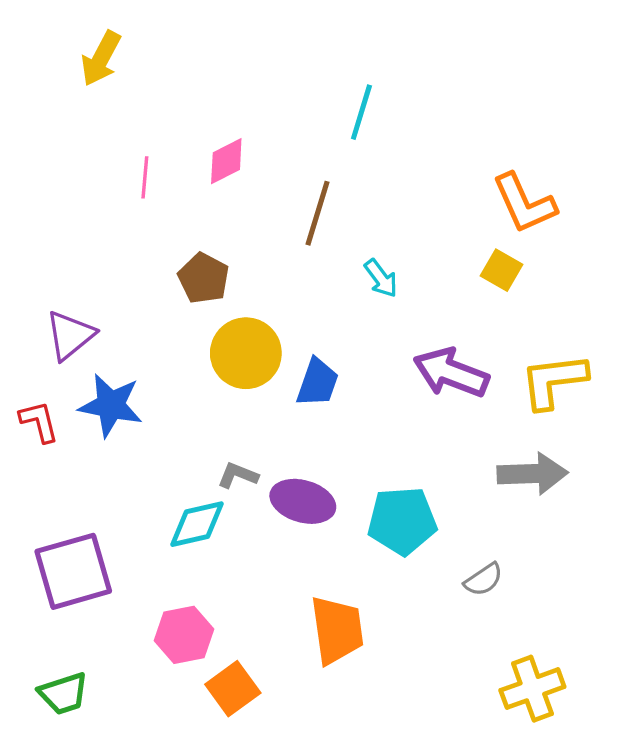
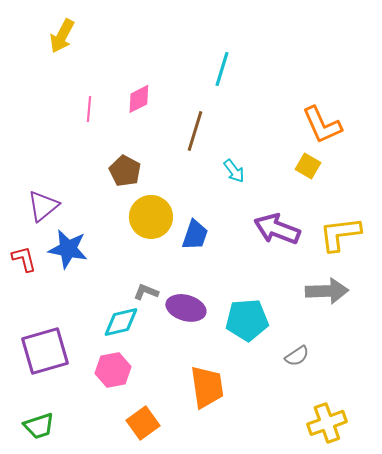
pink hexagon: (184, 635) -> (113, 370), moved

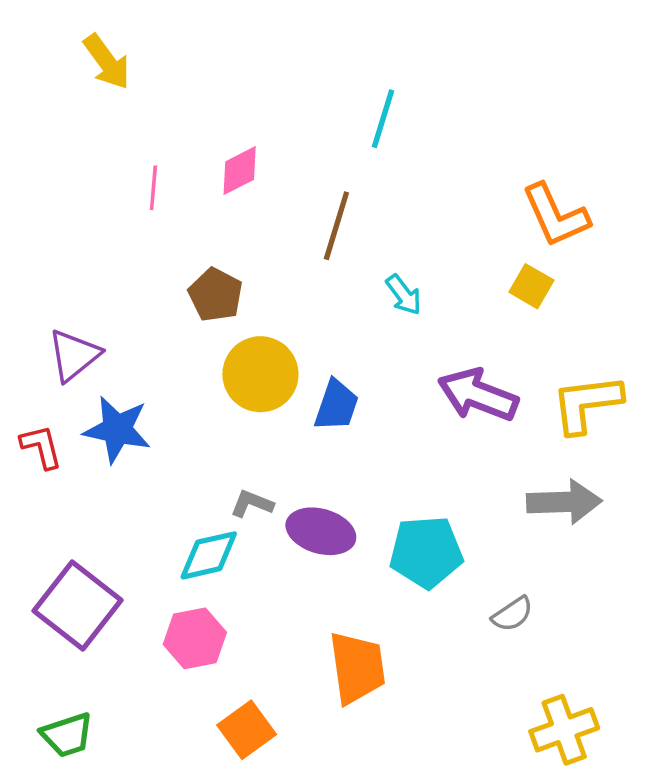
yellow arrow: (62, 36) -> (107, 62), turned -64
purple square: (45, 351) -> (77, 605), turned -36

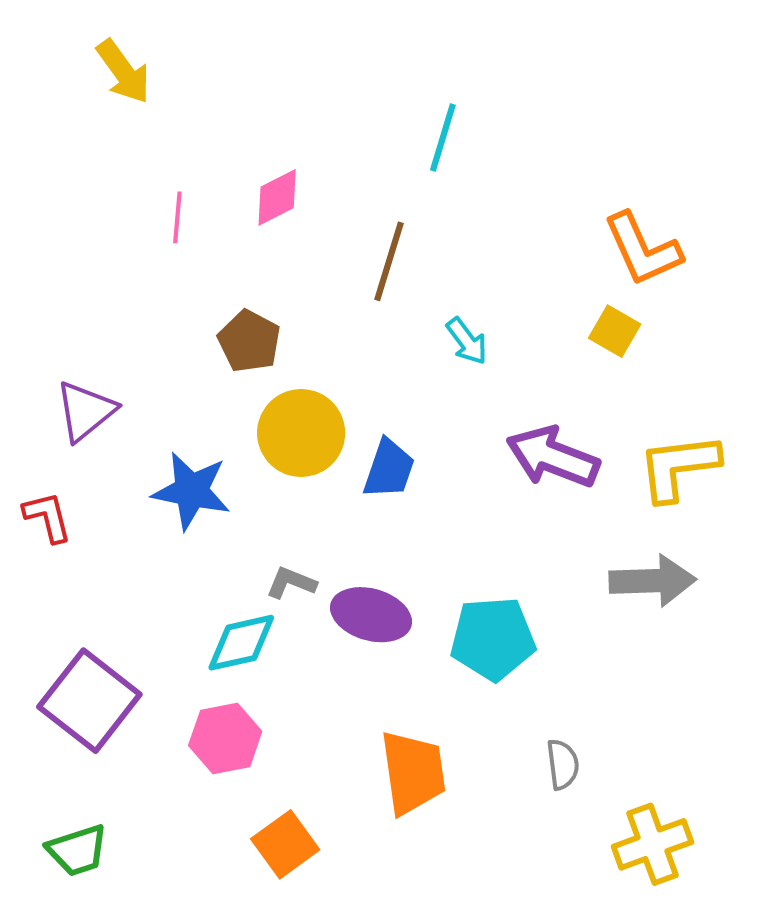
blue star: (117, 429) -> (191, 491), moved
gray semicircle: (512, 614) -> (563, 764), moved, turned -63

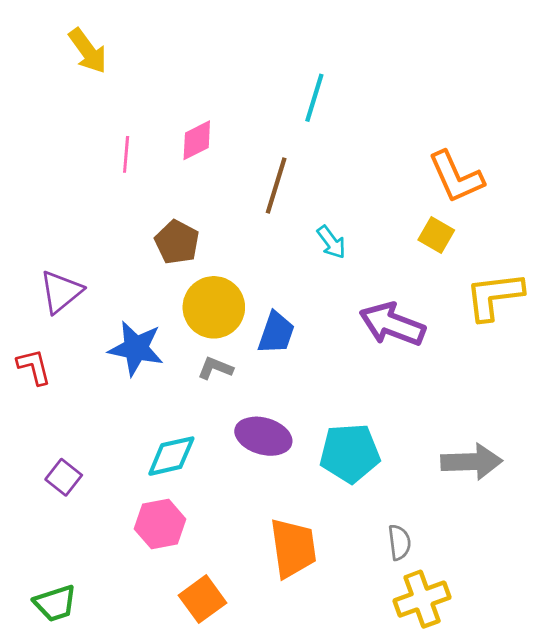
yellow L-shape: (678, 467) -> (494, 296), moved
gray arrow: (653, 581) -> (472, 462), moved
gray L-shape: (291, 583) -> (215, 368), moved
purple square: (89, 701) -> (64, 477), moved, size x0.5
yellow cross: (653, 844) -> (422, 599), moved

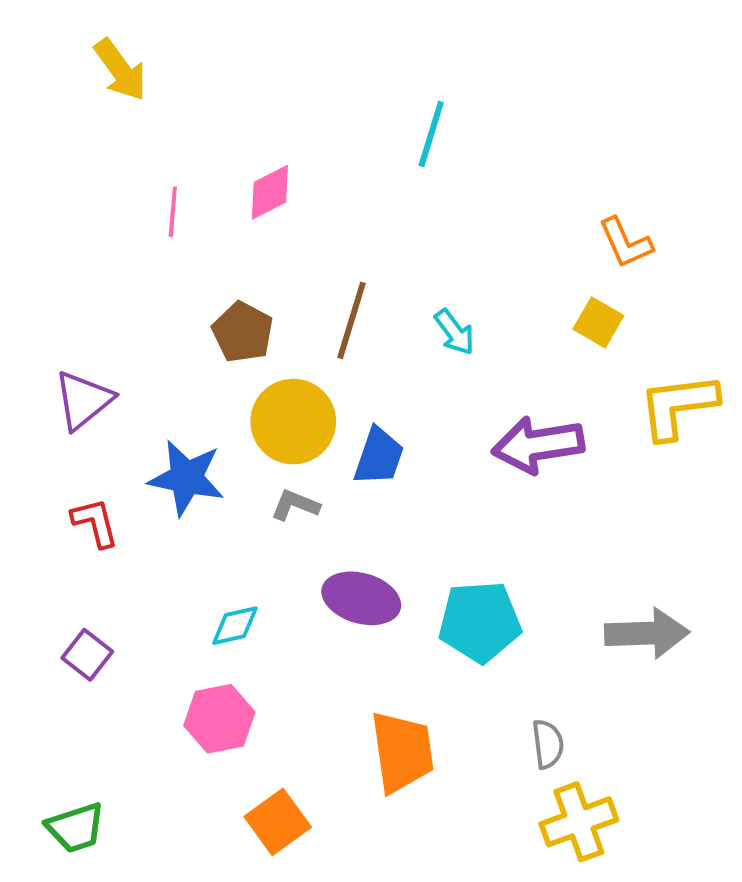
orange L-shape: (456, 177) -> (626, 243), size x0.7
brown line: (276, 186) -> (352, 320), moved
purple arrow: (392, 324) -> (538, 445), turned -30
red L-shape: (34, 367) -> (95, 523), moved
cyan diamond: (171, 456) -> (235, 626), size x0.7

